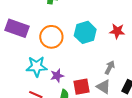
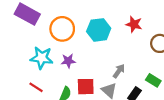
red star: (117, 31) -> (134, 24), moved
purple star: (57, 76) -> (68, 61), moved

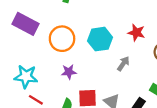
cyan star: (42, 58) -> (26, 76), moved
gray arrow: (119, 71) -> (123, 64), moved

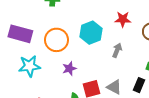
cyan star: (26, 76) -> (29, 66), moved

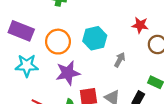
red star: (123, 19) -> (140, 25), moved
purple star: (69, 69) -> (68, 73), size x1.6

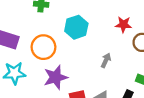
cyan hexagon: (95, 38) -> (76, 27), moved

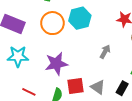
orange circle: (43, 47) -> (52, 23), moved

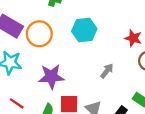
orange circle: (52, 23) -> (39, 34), moved

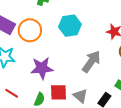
gray arrow: (107, 71) -> (91, 62), size x1.6

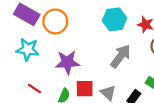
cyan hexagon: (70, 26) -> (115, 19), moved

